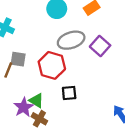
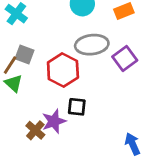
green triangle: (36, 101) -> (14, 83), moved
purple star: (24, 107) -> (54, 121), moved

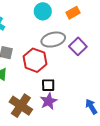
purple star: (54, 121) -> (49, 101), moved
brown cross: (35, 130) -> (21, 106), size x1.6

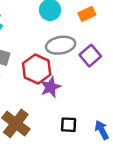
black square: (48, 85) -> (69, 125), moved
purple star: (49, 101) -> (51, 87), moved

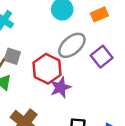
gray ellipse: (61, 45) -> (72, 45), turned -32

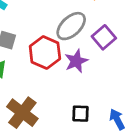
purple star: (61, 87) -> (76, 61), moved

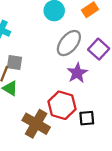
red hexagon: (45, 53) -> (62, 105), moved

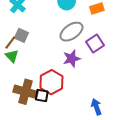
black square: (87, 118) -> (42, 96), moved
brown cross: (36, 124) -> (26, 92), turned -30

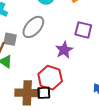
gray ellipse: (72, 32) -> (33, 27), moved
purple square: (95, 43) -> (83, 30), turned -30

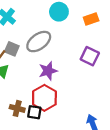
purple star: (64, 50) -> (48, 71), moved
brown cross: (27, 93) -> (17, 108), size x0.6

